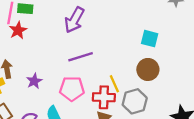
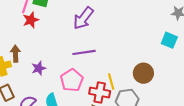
cyan square: (150, 39) -> (169, 40), moved
pink pentagon: (72, 89) -> (72, 80), turned 30

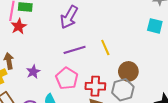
brown circle: (143, 73) -> (128, 71), moved
yellow line: (111, 82) -> (105, 47), moved

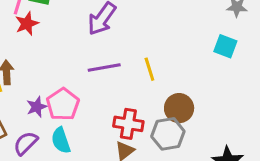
purple star: (33, 72) -> (37, 107), moved
pink pentagon: (67, 78) -> (63, 104), moved

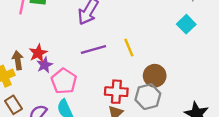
red star: (27, 24) -> (38, 53), moved
cyan square: (225, 46) -> (186, 24), turned 30
purple star: (37, 107) -> (45, 65), moved

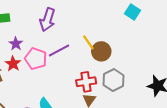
purple star: (45, 65) -> (16, 44), moved
brown circle: (155, 76) -> (101, 51), moved
pink pentagon: (64, 81) -> (36, 59), moved

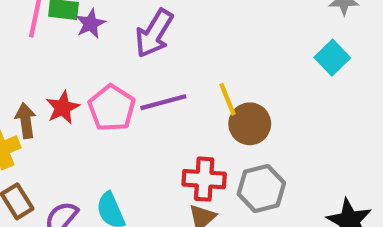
purple star: (16, 44) -> (91, 24), moved

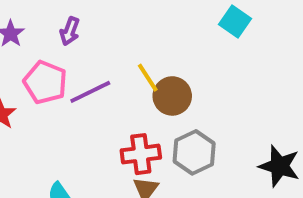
purple arrow: (154, 33) -> (70, 31), size x0.6
pink pentagon: (112, 108) -> (45, 82), moved

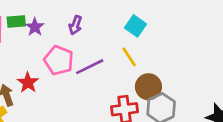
cyan square: (235, 22) -> (136, 26), moved
brown circle: (172, 96) -> (148, 87), moved

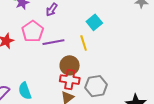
brown circle: (148, 87) -> (70, 65), moved

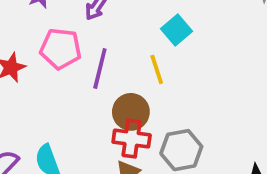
pink pentagon: (33, 31) -> (61, 49), turned -30
purple line: (53, 42) -> (100, 68), turned -65

